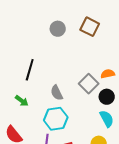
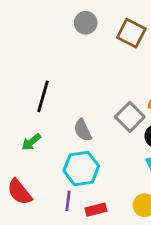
gray circle: (58, 29) -> (86, 23), moved
green arrow: (22, 101) -> (31, 142), turned 104

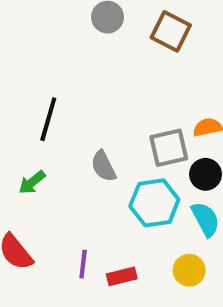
gray square: (130, 117) -> (169, 148), turned 32
cyan hexagon: (81, 168) -> (154, 203), moved

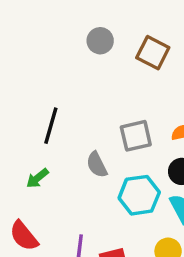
gray square: (169, 148) -> (136, 136), moved

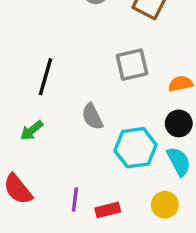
gray square: (136, 136) -> (132, 65), moved

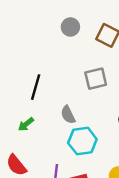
cyan hexagon: (136, 148) -> (82, 141), moved

